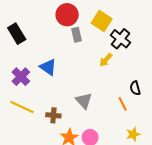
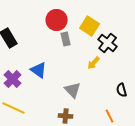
gray triangle: (84, 101) -> (73, 90), moved
orange line: (123, 104) -> (110, 116), moved
brown cross: (53, 115) -> (66, 116), moved

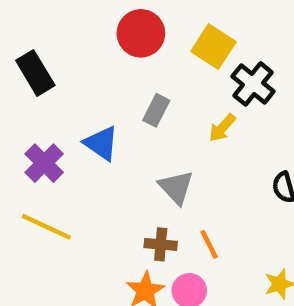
gray rectangle: (66, 39) -> (156, 110), moved, turned 40
orange line: (110, 116) -> (209, 244), moved

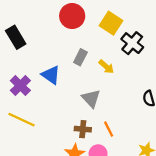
yellow arrow: (222, 128) -> (106, 67), moved, turned -91

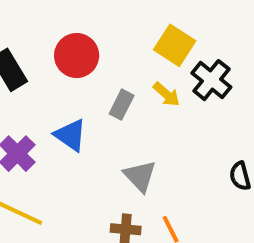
red circle: (72, 16) -> (77, 56), moved
yellow arrow: (106, 67) -> (166, 94), moved

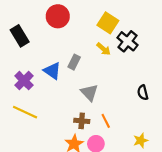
red circle: (77, 56) -> (58, 16), moved
gray rectangle: (122, 105) -> (74, 62), moved

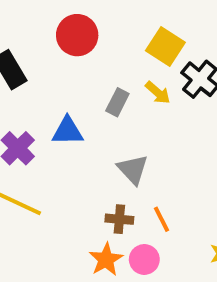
gray rectangle: (74, 62) -> (117, 102), moved
blue triangle: (52, 71) -> (68, 131), turned -36

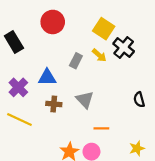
brown cross: (119, 219) -> (54, 104), moved
orange line: (162, 219) -> (101, 128), turned -64

